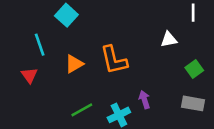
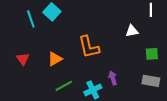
cyan line: (40, 45) -> (31, 19), moved
orange triangle: (74, 64) -> (55, 59), moved
green square: (194, 69) -> (152, 54), turned 32

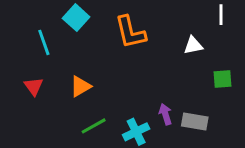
cyan line: (31, 19) -> (44, 42), moved
orange L-shape: (89, 47) -> (130, 32), moved
gray rectangle: (151, 81) -> (195, 122), moved

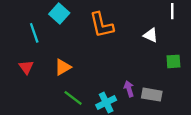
white triangle: (193, 45) -> (151, 35), turned 35
green line: (94, 126) -> (73, 98), turned 66

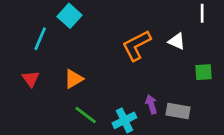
orange L-shape: (102, 25) -> (137, 45), moved, turned 76
cyan line: (34, 33) -> (40, 39), turned 42

